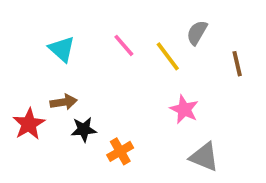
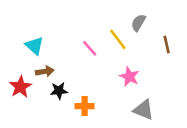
pink line: (124, 45) -> (90, 48), moved
cyan triangle: (62, 49) -> (35, 46), moved
orange cross: (120, 151) -> (85, 106), turned 30

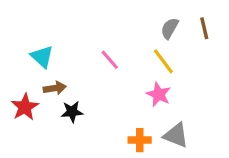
yellow line: (118, 39) -> (163, 61), moved
brown line: (167, 44) -> (204, 28), moved
orange cross: (85, 106) -> (140, 140), moved

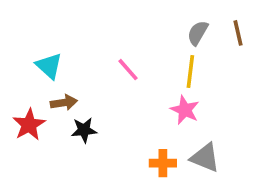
yellow line: (163, 61) -> (190, 71), turned 44

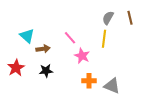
brown arrow: (64, 103) -> (43, 49), moved
pink star: (185, 110) -> (82, 56), moved
orange cross: (163, 163) -> (89, 81), moved

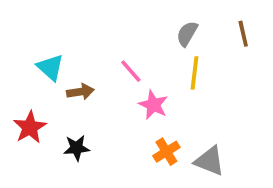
gray semicircle: (108, 18) -> (187, 34), moved
black star: (46, 71) -> (77, 148), moved
orange cross: (89, 81) -> (166, 152), turned -32

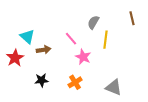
gray semicircle: (187, 34) -> (93, 22), moved
red star: (30, 127) -> (15, 58), moved
orange cross: (166, 152) -> (75, 82), moved

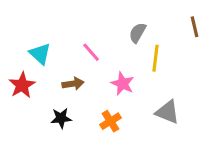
pink line: (71, 39) -> (91, 52), moved
brown arrow: (44, 50) -> (73, 84), moved
gray triangle: (114, 87) -> (167, 112), moved

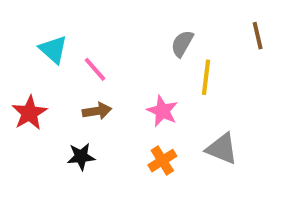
pink line: (91, 52) -> (95, 69), moved
cyan triangle: (40, 54) -> (53, 49), moved
orange cross: (110, 121) -> (162, 161), moved

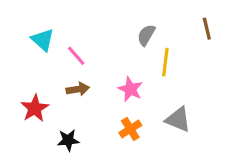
red star: (29, 113) -> (35, 108), moved
black star: (81, 157) -> (68, 140), moved

